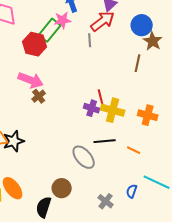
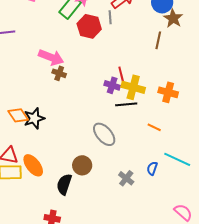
red hexagon: (35, 44) -> (89, 26), moved
brown cross: (39, 96) -> (59, 73), turned -32
black line: (105, 141) -> (126, 104), moved

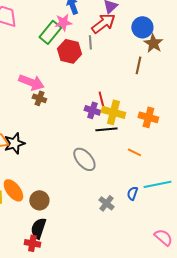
cyan line: (177, 159) -> (157, 184), turned -36
brown circle: (82, 165) -> (39, 200), moved
black semicircle: (64, 184) -> (38, 228), moved

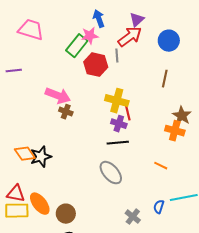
brown star: (153, 43) -> (182, 116), moved
yellow cross: (113, 112) -> (117, 101), moved
black line: (106, 129) -> (118, 143), moved

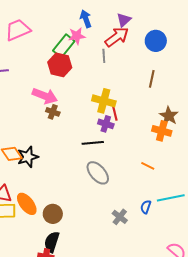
pink trapezoid: (31, 30) -> (18, 30), turned -40
red hexagon: (96, 65) -> (60, 65), moved
black line: (118, 143) -> (93, 143), moved

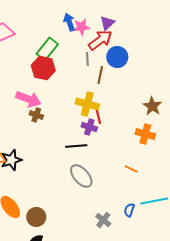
pink star: (77, 36) -> (81, 27), moved
blue circle: (156, 41) -> (117, 57), moved
brown line: (152, 79) -> (100, 75), moved
brown star: (169, 116) -> (152, 106), moved

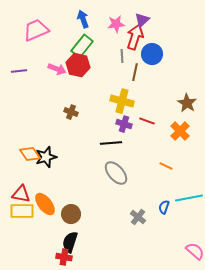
blue arrow: (69, 22) -> (83, 19), moved
red arrow: (100, 40) -> (135, 37), turned -35
pink arrow: (28, 99) -> (57, 69), moved, size x0.7
red line: (98, 116) -> (147, 121), moved, turned -56
orange cross: (145, 134) -> (180, 131), turned 30

